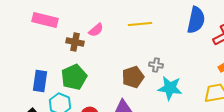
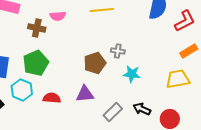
pink semicircle: (96, 30) -> (58, 16), turned 35
cyan star: (170, 88) -> (132, 74), size x0.7

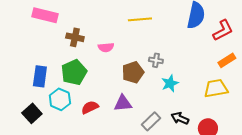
pink semicircle: (58, 16) -> (106, 47), moved
cyan star: (132, 74) -> (170, 83), turned -30
red semicircle: (52, 98) -> (90, 107), turned -30

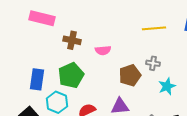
yellow line: (140, 19) -> (154, 28), moved

